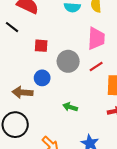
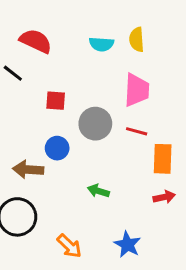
red line: (96, 66) -> (137, 131), turned 48

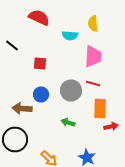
red semicircle: (36, 41) -> (39, 18), moved
cyan semicircle: (101, 44) -> (70, 36), moved
gray circle: (95, 124) -> (71, 90), moved
orange rectangle: (163, 159) -> (100, 108), moved

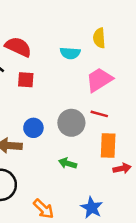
red semicircle: (39, 18) -> (18, 47), moved
pink trapezoid: (93, 56) -> (99, 80), turned -125
red square: (40, 64) -> (26, 80), moved

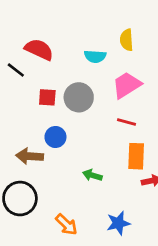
red square: (26, 80) -> (47, 97), moved
gray circle: (71, 123) -> (79, 97), moved
blue star: (92, 208) -> (118, 223), turned 30

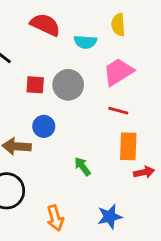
red semicircle: (39, 50) -> (45, 25), moved
green arrow: (92, 175) -> (82, 166), turned 36
orange arrow: (66, 224) -> (55, 218), turned 30

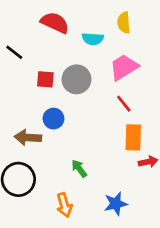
red line: (118, 111) -> (124, 104), turned 36
green arrow: (82, 166) -> (79, 169), moved

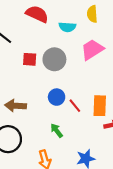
red line: (124, 104) -> (75, 106), moved
blue circle: (54, 119) -> (57, 97), moved

